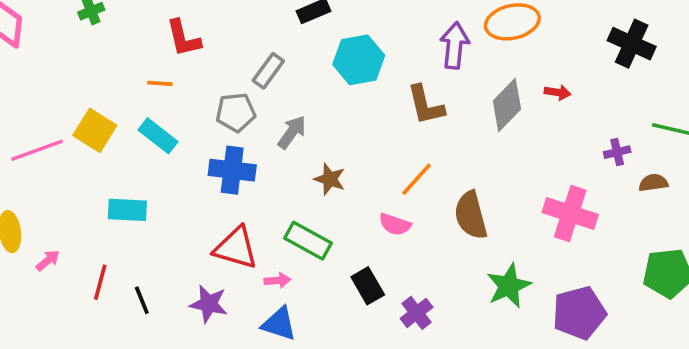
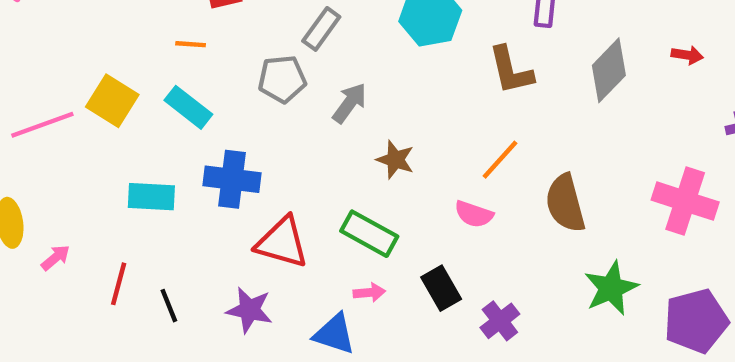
red arrow: (558, 92) -> (687, 55), moved
blue cross: (232, 170) -> (232, 179), moved
pink arrow: (277, 280) -> (369, 293), moved

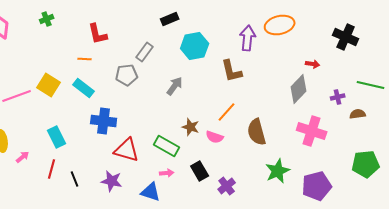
gray diamond: (609, 70) -> (299, 89), moved
gray arrow: (350, 103) -> (175, 86), moved
brown star: (395, 160) -> (191, 127), moved
cyan rectangle: (151, 197) -> (57, 137), moved, turned 60

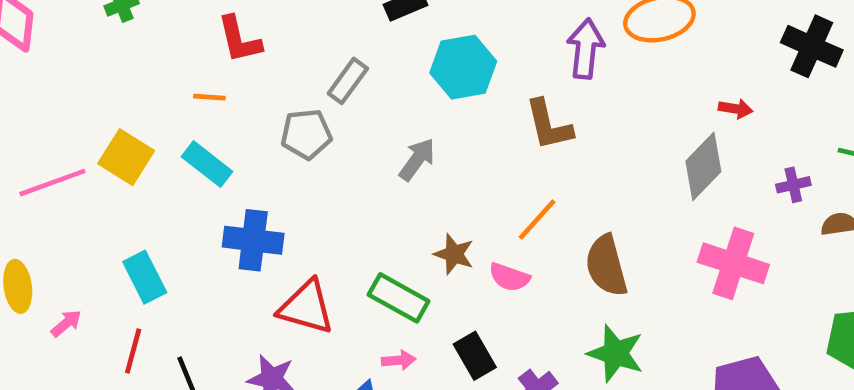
green star: (278, 171) -> (616, 353), moved, turned -30

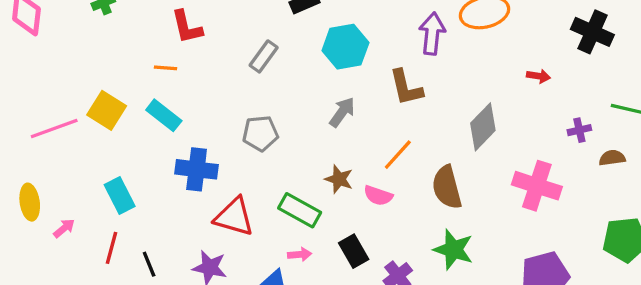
gray pentagon: (306, 134) -> (260, 133), moved
gray arrow: (417, 159) -> (342, 112), moved
gray diamond: (703, 166) -> (483, 127), moved

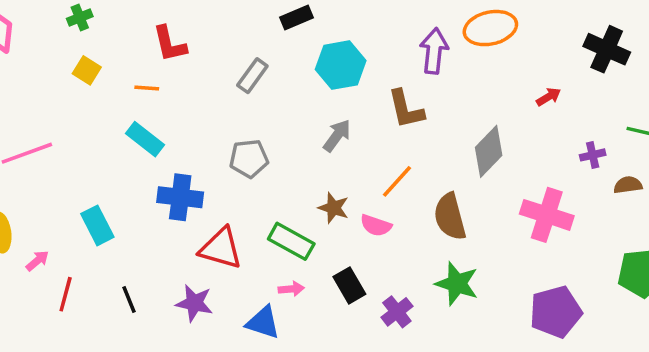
red arrow: (538, 76) -> (549, 97), turned -40
yellow square: (107, 110) -> (87, 70), moved, size x0.7
red line: (111, 248) -> (66, 294), moved

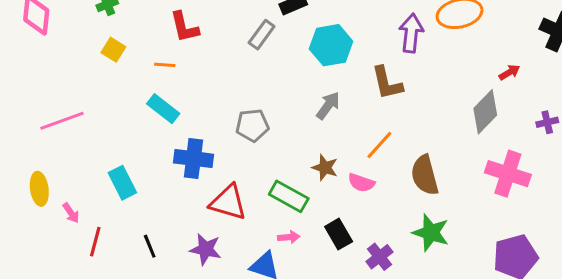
gray rectangle: (252, 76) -> (262, 35), moved
gray diamond: (489, 151) -> (485, 112), moved
pink arrow: (37, 261) -> (71, 213), turned 95

